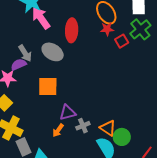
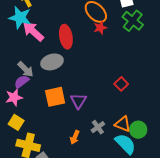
red square: (122, 41) -> (121, 84), moved
gray ellipse: (53, 52) -> (52, 62), turned -35
purple triangle: (68, 112) -> (78, 101), moved, turned -30

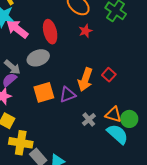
red star: (100, 28) -> (85, 31), moved
purple triangle: (78, 101) -> (68, 95), turned 42
orange arrow: (75, 137) -> (85, 80), moved, size x1.6

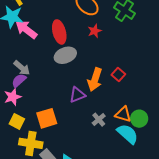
gray ellipse: (38, 58) -> (65, 55), moved
orange square: (44, 92) -> (47, 118), moved

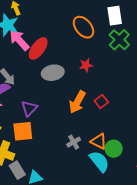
red star: (95, 31) -> (86, 65), moved
red ellipse: (59, 32) -> (38, 48), moved, turned 40
purple triangle: (77, 95) -> (29, 108), moved, turned -36

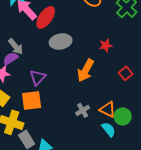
red star: (86, 65) -> (106, 45), moved
red square: (101, 101) -> (126, 73), moved
cyan semicircle: (99, 161) -> (109, 129), size x0.7

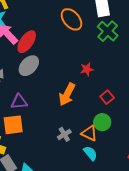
gray ellipse: (61, 41) -> (29, 66), moved, turned -35
purple triangle: (38, 77) -> (19, 102), turned 42
green circle: (123, 116) -> (102, 122), moved

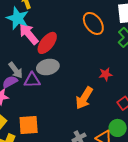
gray ellipse: (29, 66) -> (48, 67), turned 30
purple triangle: (19, 102) -> (32, 80), moved

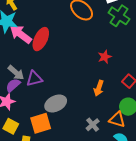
gray ellipse: (48, 67) -> (56, 103), moved
orange arrow: (84, 98) -> (99, 88), moved, size x0.7

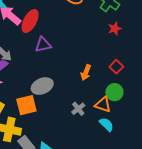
red star: (105, 57) -> (115, 29), moved
purple triangle: (34, 79) -> (43, 45), moved

